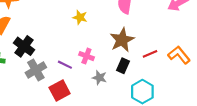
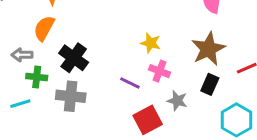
yellow star: (80, 17) -> (151, 43), moved
gray cross: (36, 70) -> (71, 96), moved, turned 36
red square: (60, 91) -> (148, 120), moved

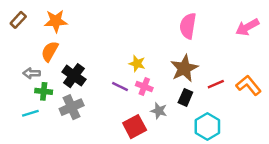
purple line: (130, 83) -> (120, 87), moved
gray cross: (71, 96) -> (72, 107), turned -30

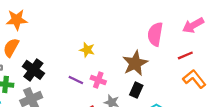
pink semicircle: (188, 26) -> (155, 34), moved
yellow star: (137, 63) -> (87, 50), moved
red line: (216, 84) -> (185, 55), moved

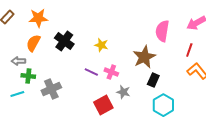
red line: (185, 55) -> (189, 50), turned -48
black cross: (33, 70) -> (64, 41), moved
black rectangle: (136, 90) -> (153, 80), moved

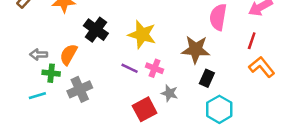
orange semicircle: (33, 43) -> (69, 54), moved
yellow star: (101, 45) -> (142, 35), size x1.6
brown star: (144, 57) -> (196, 50), turned 30

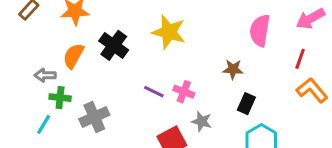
yellow star: (142, 35) -> (169, 32), moved
brown star: (196, 50) -> (233, 69), size x0.6
orange semicircle: (69, 54) -> (73, 56), moved
cyan line: (37, 96) -> (44, 124), turned -42

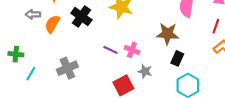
brown star: (233, 69) -> (167, 34), size x1.5
gray arrow: (45, 75) -> (33, 14), moved
green cross: (60, 98) -> (16, 54), moved

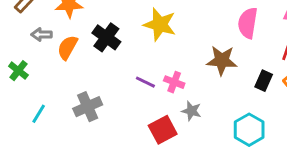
green cross: (16, 54) -> (18, 71), moved, turned 32
black rectangle: (177, 58) -> (264, 81), moved

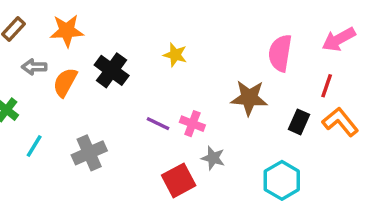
yellow star: (160, 24) -> (175, 55), size x0.6
cyan line: (39, 114) -> (34, 146), moved

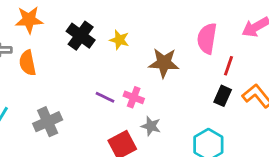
black cross: (112, 70) -> (81, 36), moved
orange semicircle: (65, 82) -> (28, 63), turned -40
red line: (327, 86) -> (228, 66), moved
brown star: (249, 98) -> (164, 63), moved

